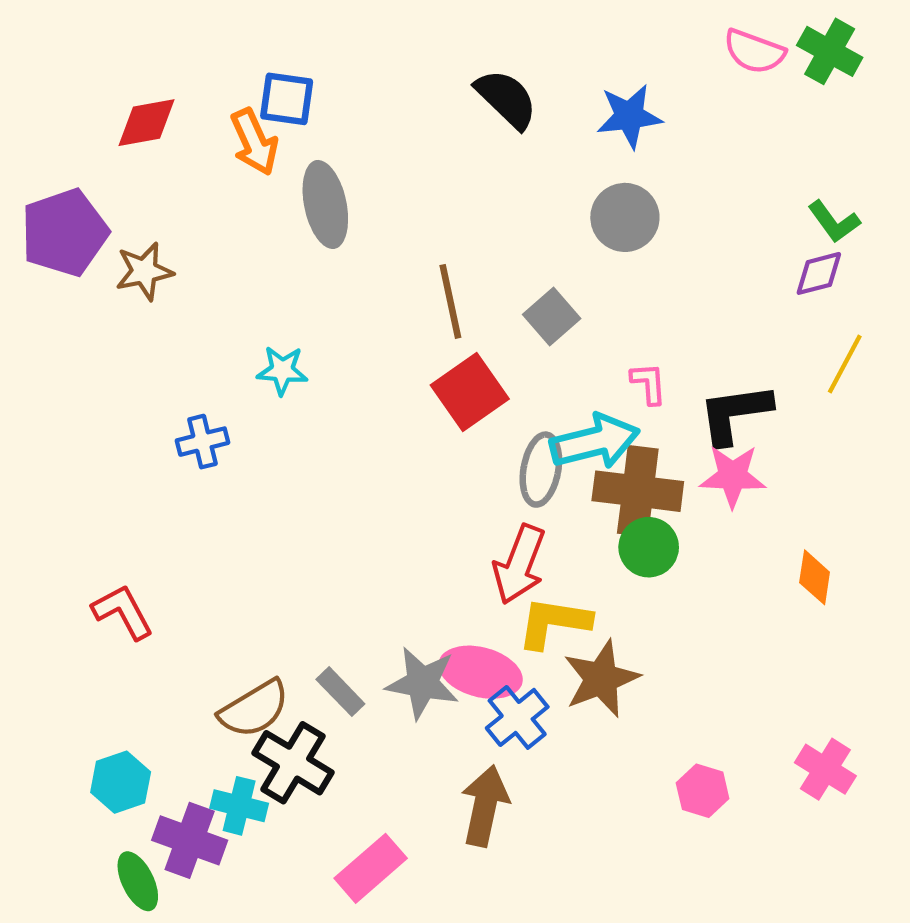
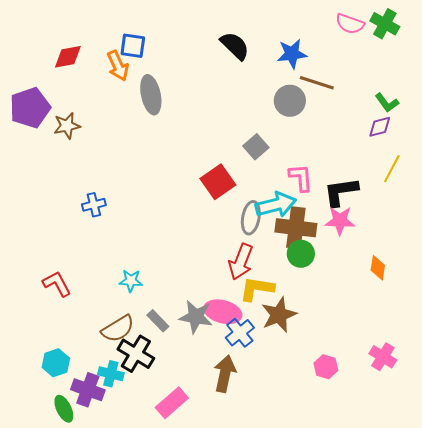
brown line: (450, 301) -> (317, 83), moved, turned -60
cyan star: (282, 370) -> (131, 281), moved
pink L-shape: (649, 383) -> (301, 178), size x1.4

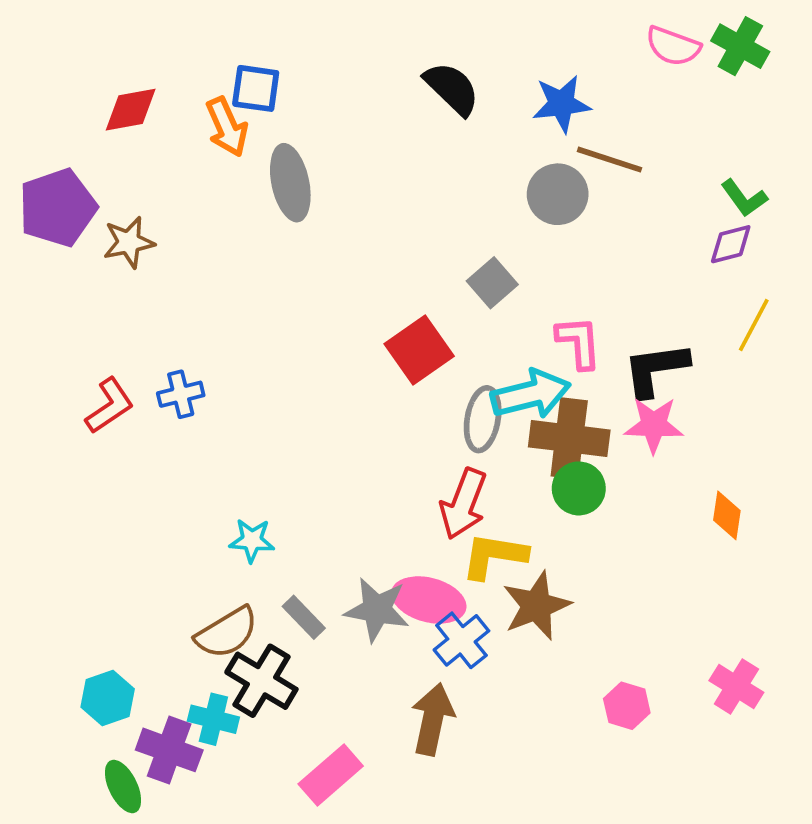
red L-shape: (57, 284) -> (110, 406), moved, turned 84

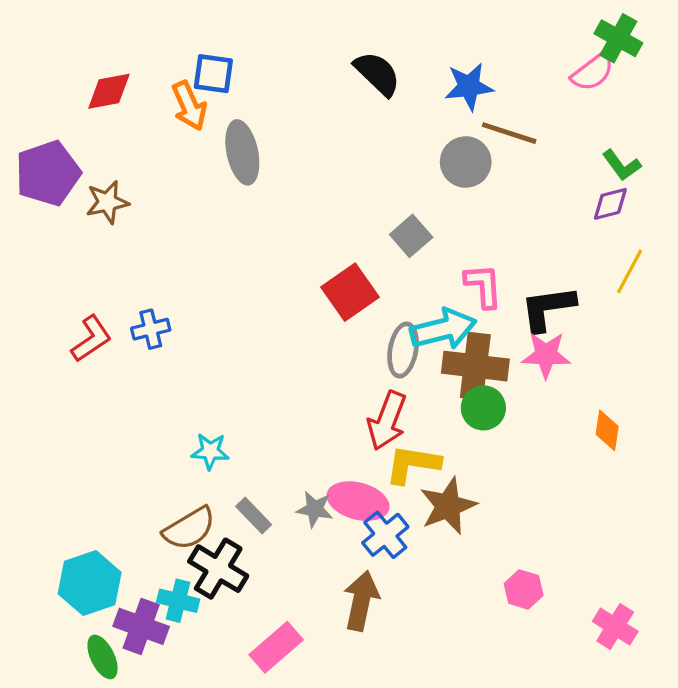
pink semicircle: (673, 46) -> (593, 72), moved, turned -57
gray star: (377, 610) -> (315, 509), size x0.7
pink cross: (736, 687) -> (615, 626), moved
cyan hexagon: (108, 698) -> (90, 583), size x1.4

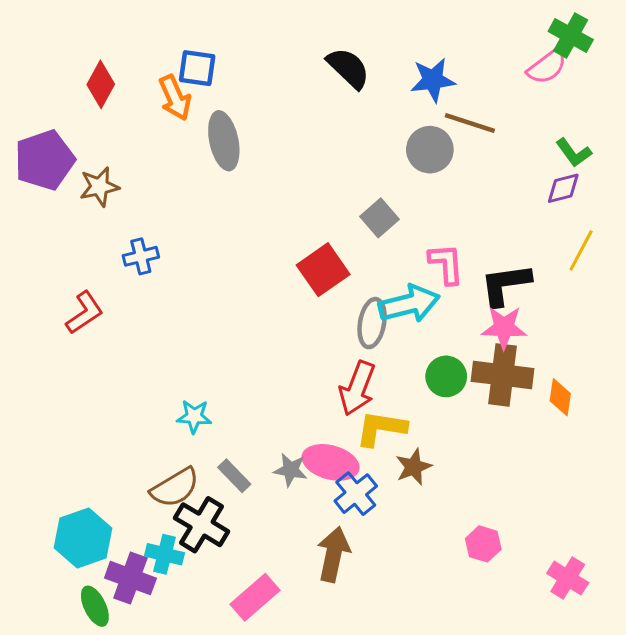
red diamond: (109, 91) -> (101, 84), turned -51
blue cross: (151, 329) -> (141, 256), moved
brown cross: (475, 366) -> (502, 375), moved
brown star: (448, 506) -> (414, 467), size x0.7

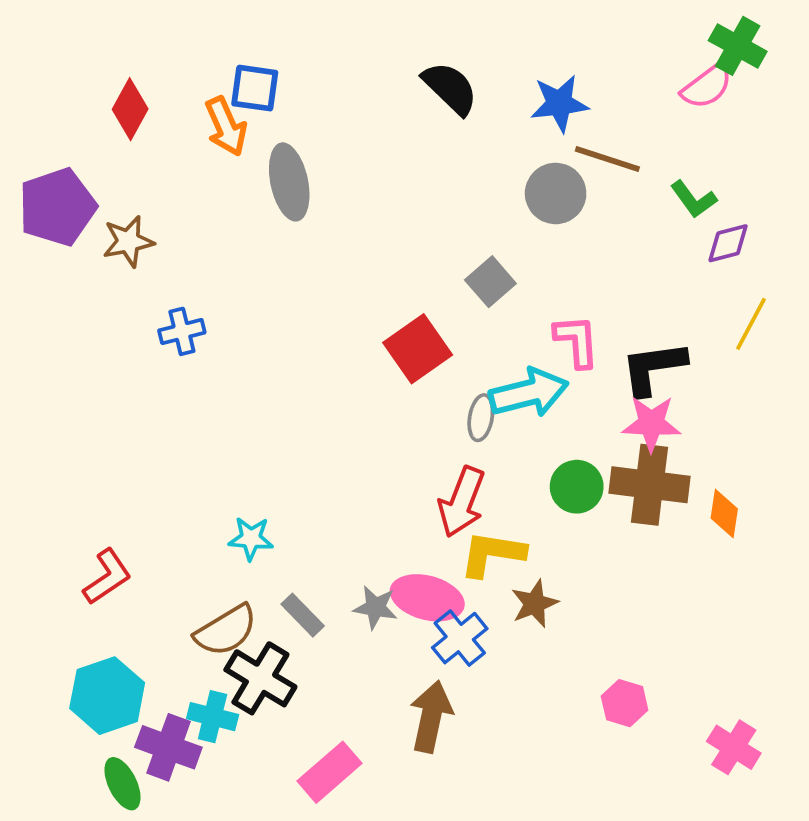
green L-shape: (574, 153) -> (694, 199), moved
red L-shape: (84, 313) -> (107, 577), moved
gray ellipse: (372, 323) -> (481, 418), size x0.7

